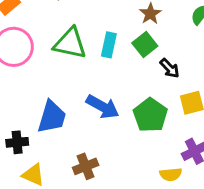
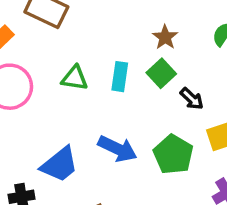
green triangle: (70, 43) -> (75, 78), size x0.7
blue trapezoid: (52, 117) -> (60, 165), turned 39

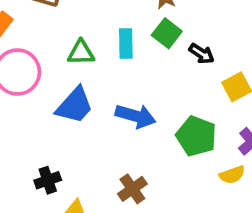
green pentagon: (173, 155) -> (196, 136), moved
blue trapezoid: (60, 165) -> (75, 105), moved

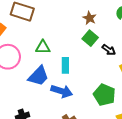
cyan rectangle: (126, 44) -> (65, 65), moved
blue arrow: (136, 116) -> (62, 91), moved

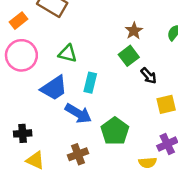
green pentagon: (104, 95) -> (115, 131), moved

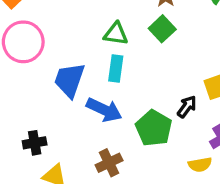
green triangle: (68, 54) -> (116, 34), moved
black arrow: (149, 76) -> (187, 107), moved, turned -96
blue trapezoid: (54, 88) -> (69, 80), turned 148

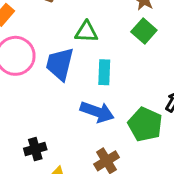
green triangle: (116, 34) -> (86, 32), moved
blue trapezoid: (69, 80) -> (60, 64), moved

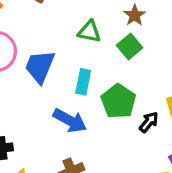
green triangle: (86, 32) -> (89, 32), moved
green pentagon: (145, 124) -> (118, 101), moved

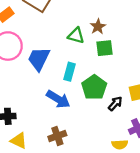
brown star: (135, 15) -> (98, 27), moved
green square: (130, 47) -> (105, 48), turned 30

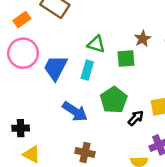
brown star: (98, 27) -> (143, 39), moved
cyan rectangle: (69, 72) -> (87, 70), moved
brown cross: (57, 136) -> (85, 152), moved, turned 30

